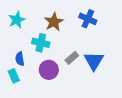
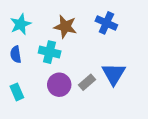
brown star: (54, 22) -> (65, 27), turned -30
gray rectangle: (72, 58) -> (87, 82), moved
blue semicircle: (20, 59) -> (16, 54), moved

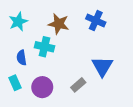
blue semicircle: (16, 54) -> (22, 58), moved
gray rectangle: (87, 82) -> (78, 85), moved
purple circle: (59, 85) -> (42, 87), moved

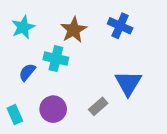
brown star: (59, 24) -> (74, 30), turned 30
blue semicircle: (22, 58) -> (27, 72), turned 48
cyan rectangle: (15, 83) -> (15, 115), moved

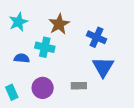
blue cross: (120, 26) -> (96, 37), moved
blue semicircle: (27, 72) -> (22, 58), turned 56
gray rectangle: (98, 106) -> (79, 86), turned 40

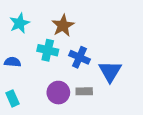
blue cross: (96, 37) -> (79, 57), moved
blue semicircle: (22, 58) -> (13, 62), moved
purple circle: (43, 88) -> (58, 93), moved

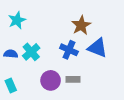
brown star: (63, 26) -> (81, 25), moved
cyan cross: (48, 50) -> (31, 52), moved, turned 36
blue triangle: (110, 71) -> (97, 48), moved, turned -40

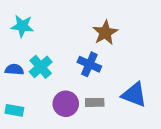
cyan star: (17, 20) -> (22, 26), turned 30
blue triangle: (97, 48) -> (134, 95), moved
cyan rectangle: (11, 86) -> (14, 110), turned -56

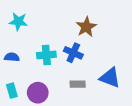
cyan cross: (41, 67) -> (46, 55), moved, turned 36
purple circle: (66, 104) -> (38, 93), moved
cyan rectangle: (14, 110) -> (12, 91), turned 64

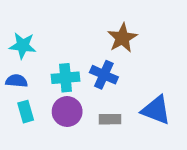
cyan star: (18, 22) -> (23, 46), moved
cyan rectangle: (12, 91) -> (26, 112), moved
purple circle: (38, 93) -> (67, 112), moved

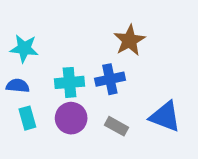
blue cross: (104, 75) -> (110, 79), turned -36
gray rectangle: (110, 119) -> (116, 126), turned 30

